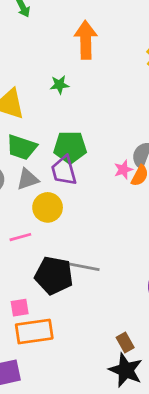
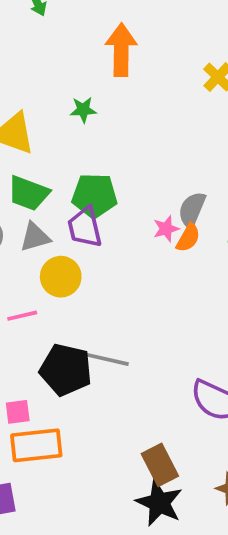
brown rectangle: (125, 342) -> (160, 465), size x1.5

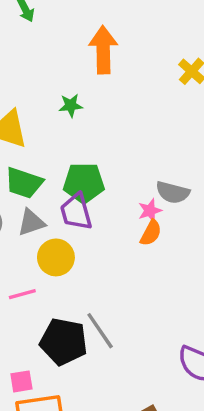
gray semicircle: (192, 210) -> (173, 192), turned -96
orange semicircle: (188, 238) -> (151, 233), moved
gray line: (106, 359) -> (100, 331), turned 45

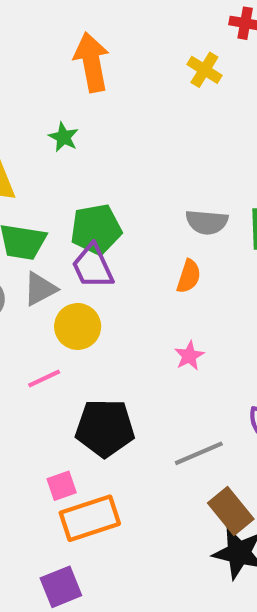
green star: (71, 105) -> (64, 137), turned -30
pink star: (150, 211) -> (189, 356), moved
gray line: (100, 331) -> (199, 453), moved, turned -69

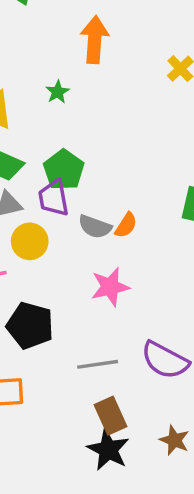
gray semicircle: (207, 222) -> (95, 227), moved
green pentagon: (96, 229) -> (64, 170), turned 30
pink star: (189, 356) -> (110, 287), size x1.6

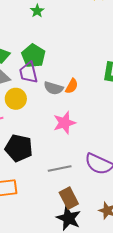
green star: (58, 92) -> (37, 11), moved

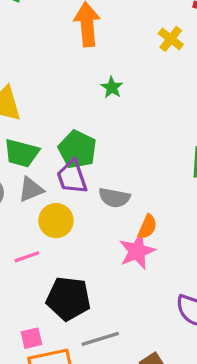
green star: (37, 11) -> (112, 87), moved
orange semicircle: (72, 86) -> (147, 227), moved
gray line: (60, 169) -> (100, 339), moved

